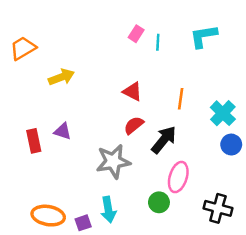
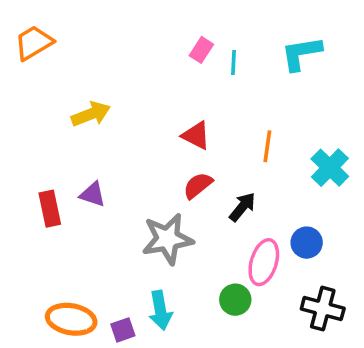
orange trapezoid: (23, 48) -> (34, 43), moved
black arrow: (164, 140) -> (242, 207), size x0.7
blue circle: (231, 145) -> (307, 243), moved

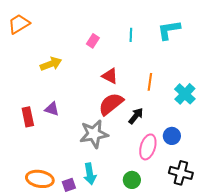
pink rectangle: (201, 50) -> (93, 41), moved
red semicircle: (198, 185) -> (111, 104), size x1.5
green circle: (235, 300) -> (132, 180), moved

